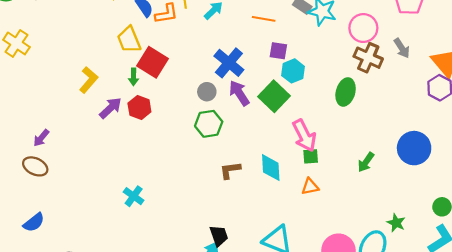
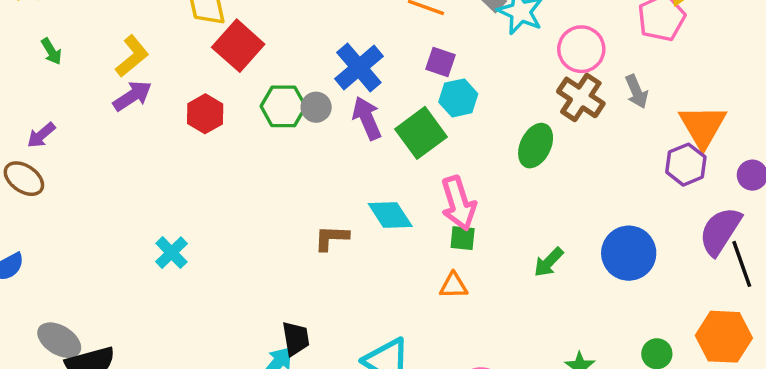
green arrow: (133, 77) -> (51, 51), moved, turned -42
purple arrow: (111, 108) -> (132, 96), moved
green hexagon: (209, 124) -> (283, 106), moved
cyan diamond: (271, 168) -> (390, 215), moved, turned -40

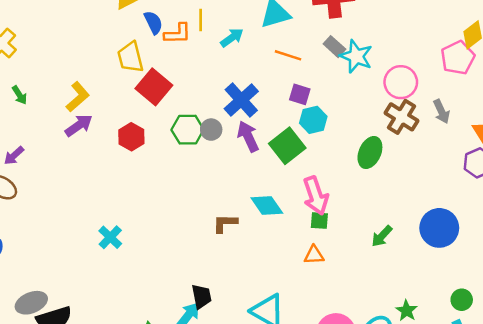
gray ellipse: (59, 340) -> (31, 303), turned -52

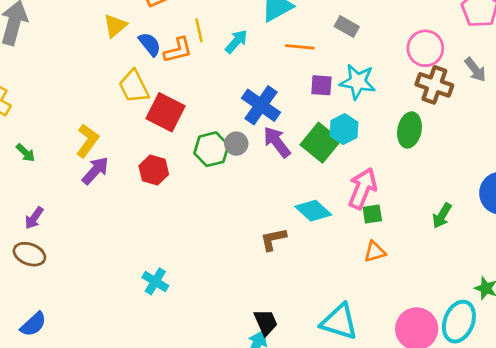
cyan star: (356, 56) -> (358, 82), moved
cyan hexagon: (313, 120) -> (344, 129), moved
pink arrow: (316, 196) -> (362, 188), turned -126

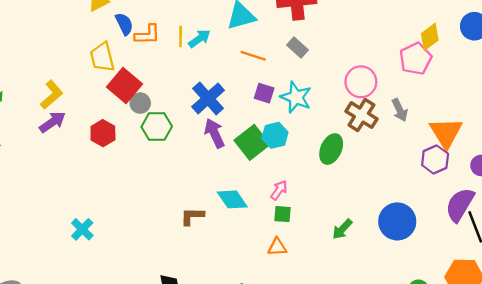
yellow line: (199, 30) -> (181, 36), moved
gray circle: (236, 144) -> (140, 103), moved
pink arrow: (362, 188) -> (279, 190), size x0.6

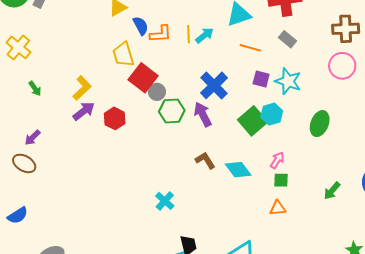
brown cross: (361, 115) -> (346, 29), moved, turned -32
red hexagon: (103, 133) -> (115, 118), moved
purple arrow: (214, 133) -> (203, 114), moved
brown L-shape: (192, 216) -> (205, 160), moved, turned 60
cyan cross: (82, 229) -> (165, 201), moved

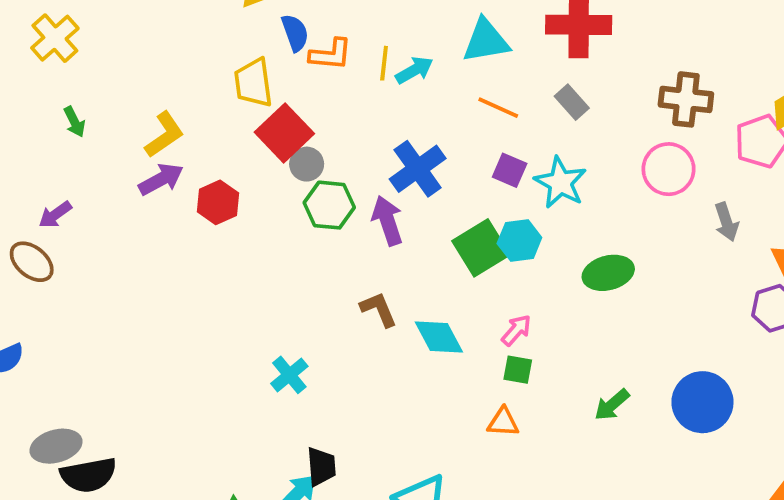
green ellipse: (320, 124) -> (608, 273), turned 45

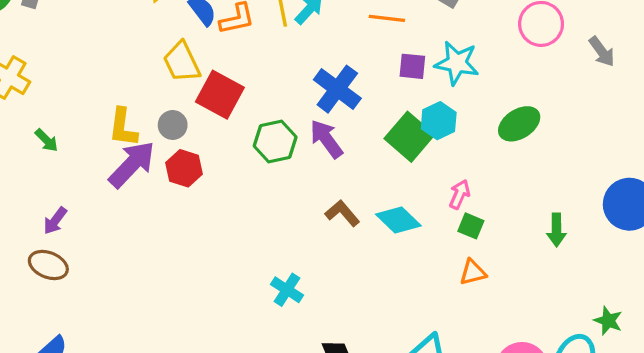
yellow L-shape: (164, 135) -> (123, 127), turned 150
gray circle: (307, 164) -> (173, 125), moved
purple arrow: (161, 179) -> (132, 164), size x1.4
green square: (518, 370) -> (471, 226), turned 30
green arrow: (612, 405) -> (556, 230), turned -32

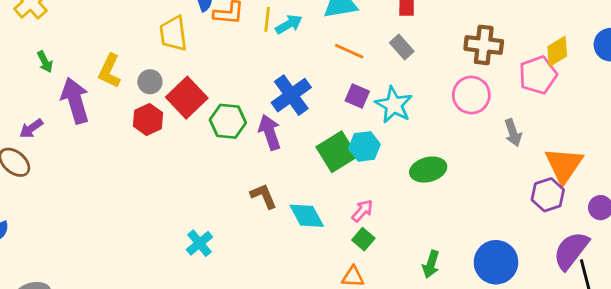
red square: (220, 95) -> (187, 98), moved
purple arrow: (132, 164) -> (75, 100), moved, turned -78

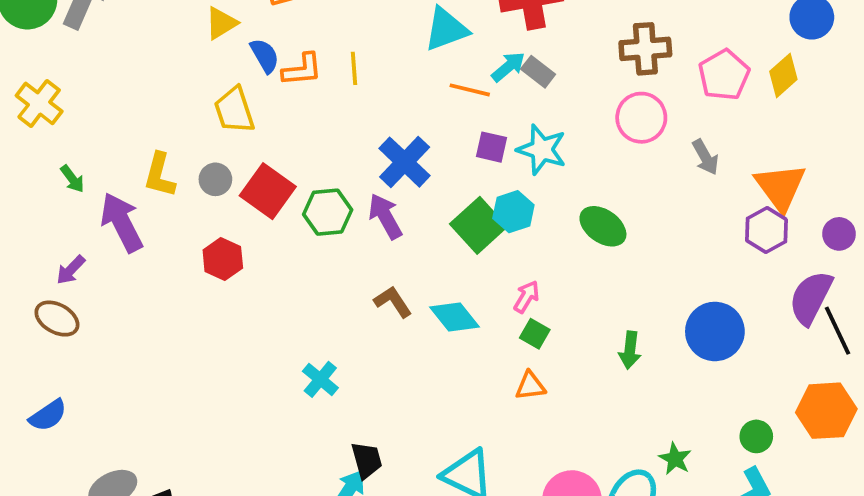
cyan arrow: (289, 24) -> (508, 67), moved
yellow diamond: (557, 51) -> (783, 75), moved
red hexagon: (148, 119) -> (223, 259), moved
green ellipse: (428, 170) -> (603, 226), turned 60

